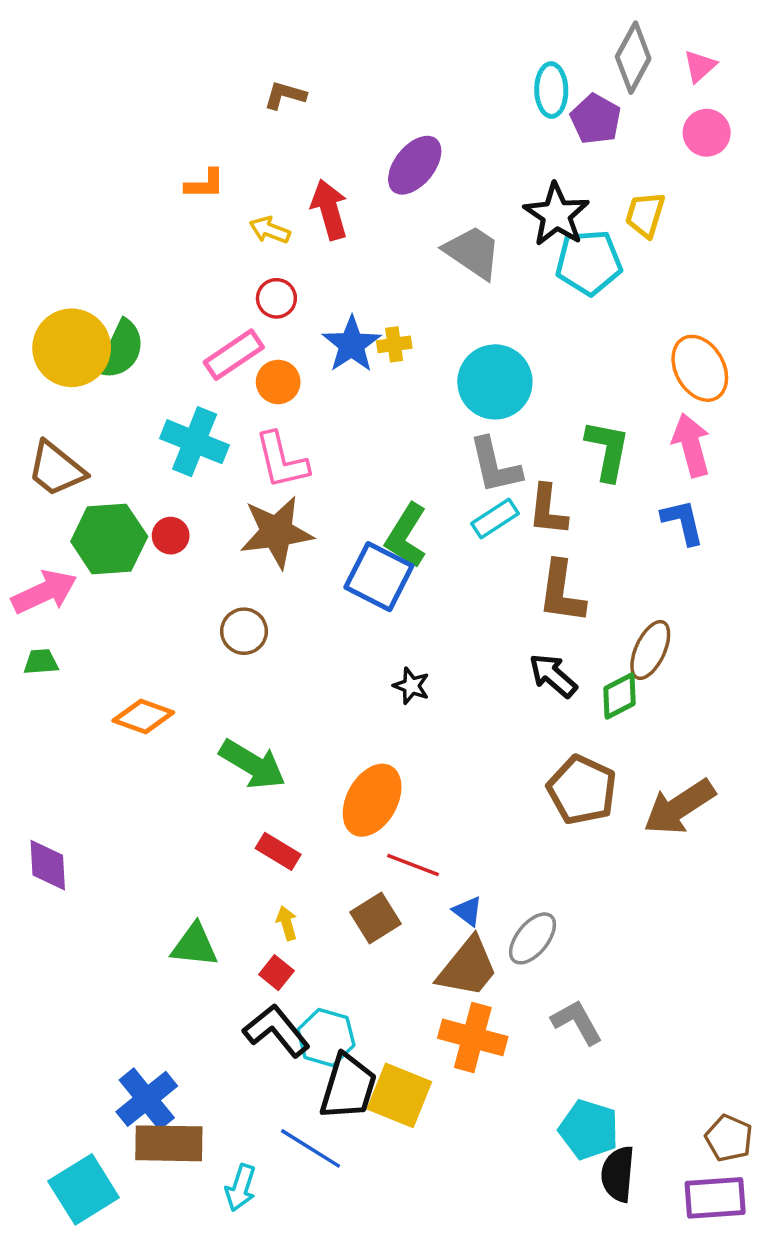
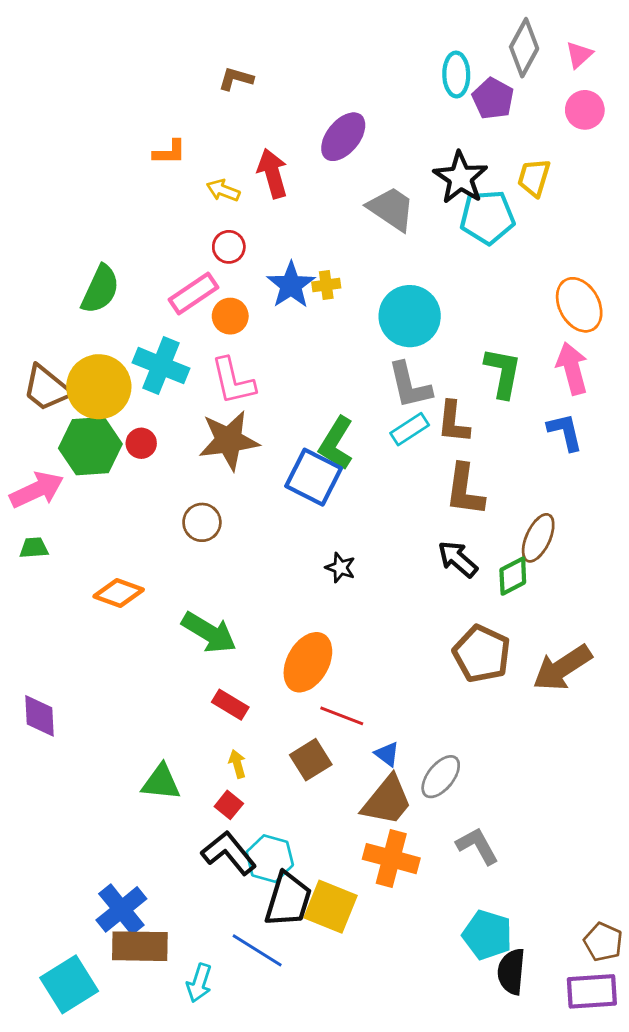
yellow circle: (72, 348) -> (99, 387), moved

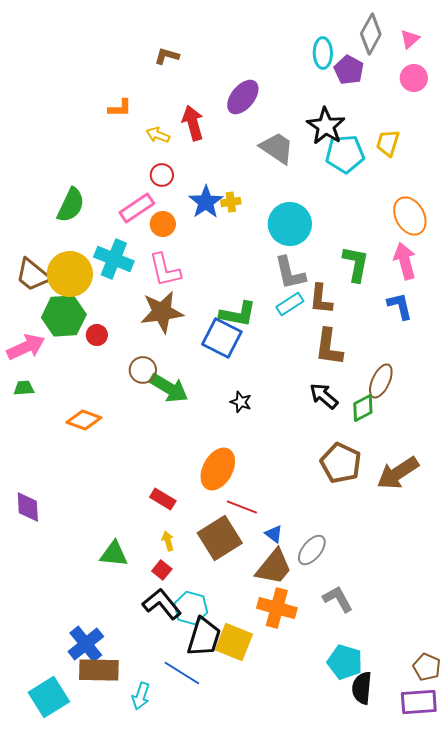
yellow trapezoid: (534, 178) -> (388, 143), moved
red circle: (141, 443) -> (97, 335), moved
green L-shape: (336, 443) -> (238, 314), turned -111
green arrow: (209, 633) -> (169, 388), moved
brown square: (311, 760) -> (220, 538), size x1.5

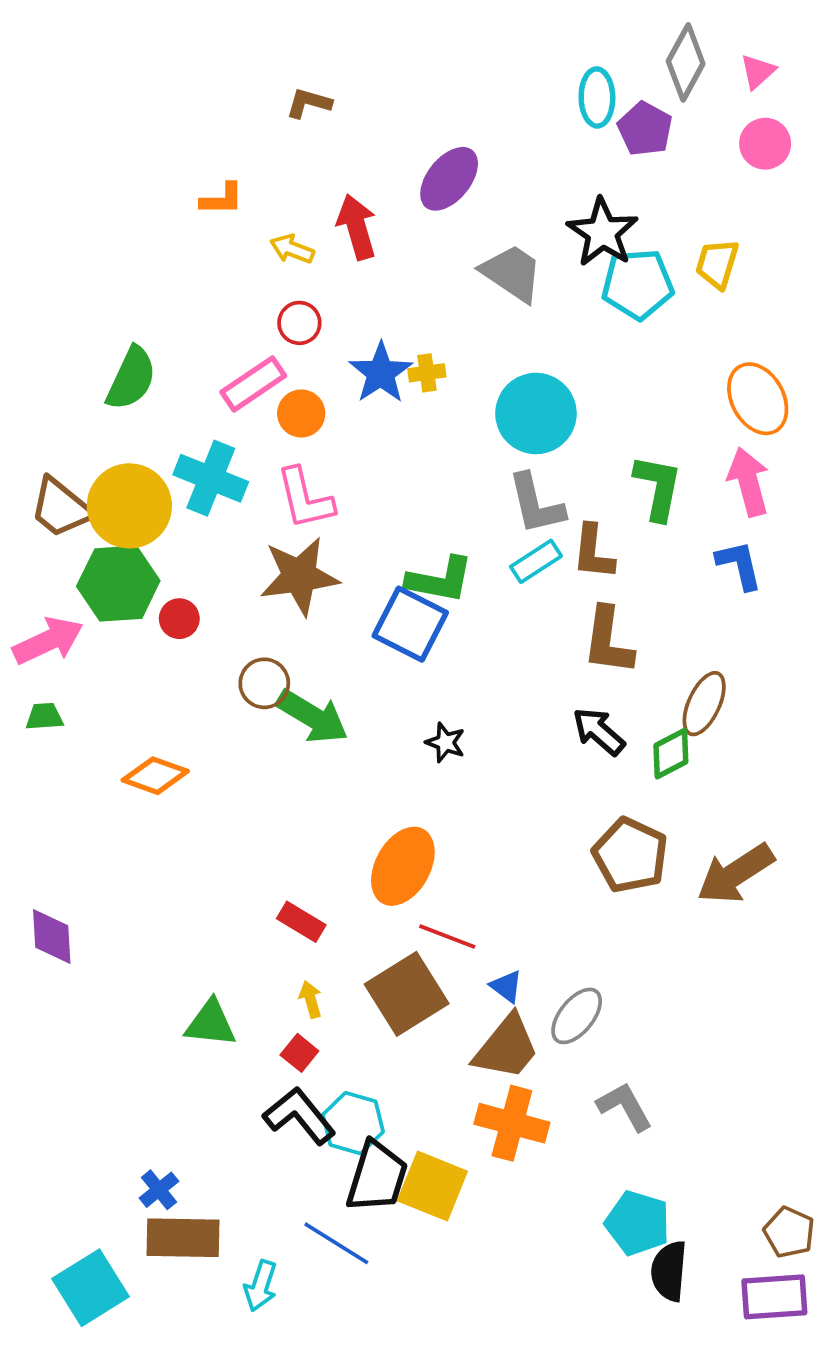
blue cross: (86, 644) -> (159, 1190), size x0.6

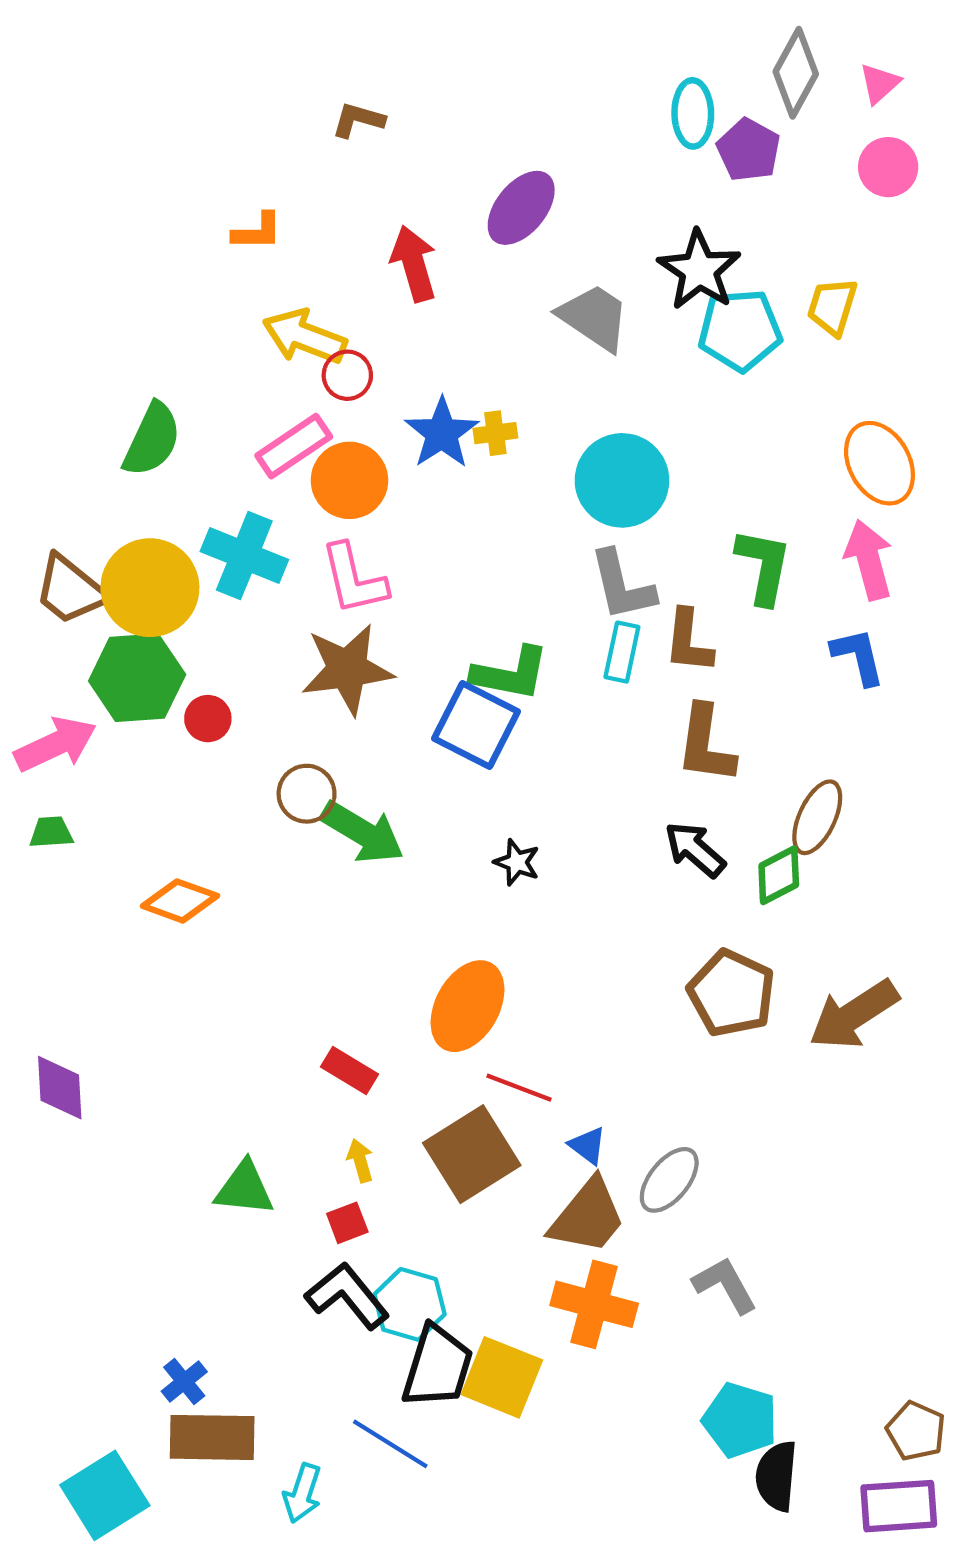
yellow arrow: (292, 249) -> (304, 337), moved, size x1.6
orange circle: (301, 413) -> (349, 480), size x1.4
cyan rectangle: (536, 561) -> (622, 652), turned -45
red square: (299, 1053) -> (347, 1223), turned 30

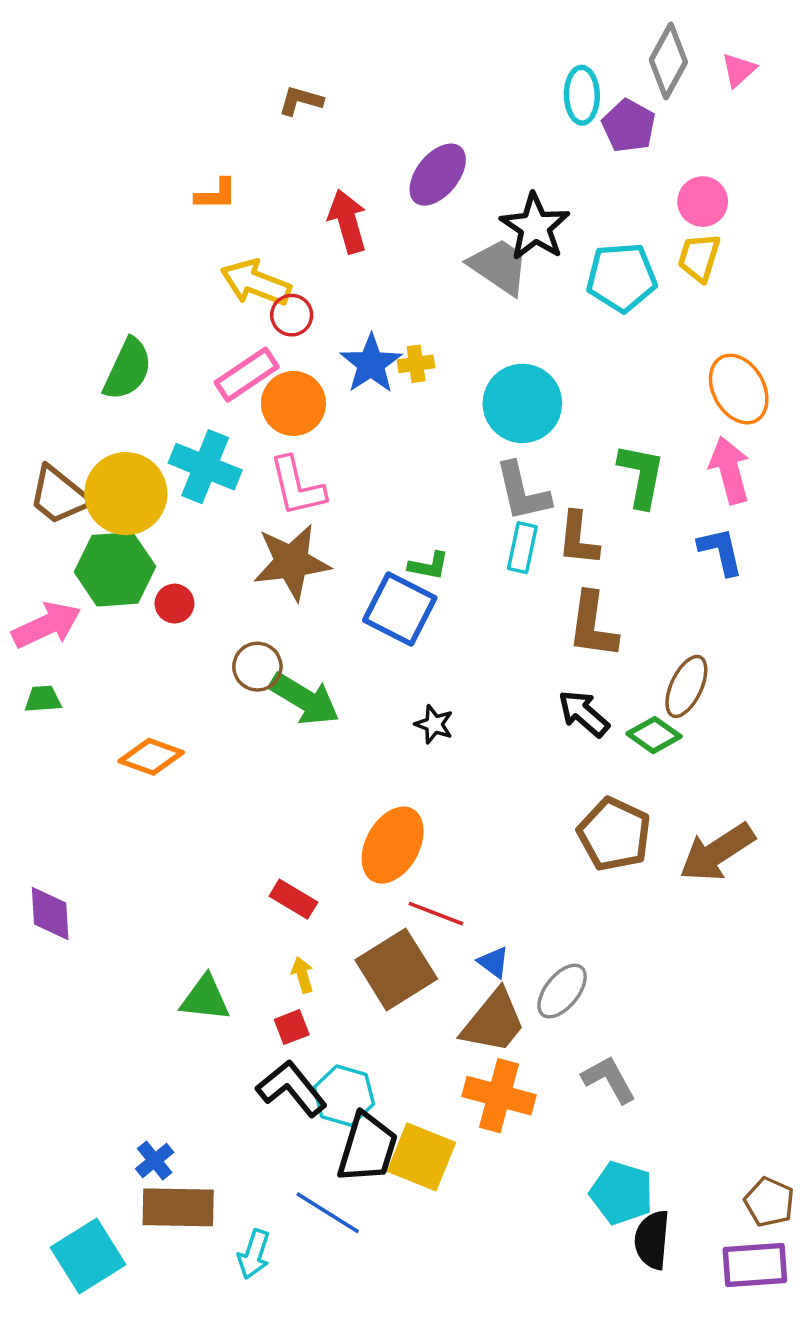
pink circle: (888, 167) -> (703, 202), moved
black star: (699, 270) -> (535, 227), moved
green L-shape: (510, 673) -> (429, 566), size x0.6
green diamond: (779, 875) -> (654, 735), turned 63

